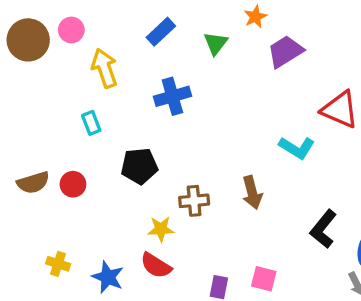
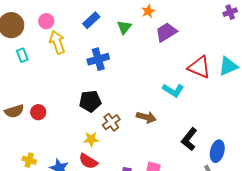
pink circle: (71, 30) -> (46, 21), moved
cyan rectangle: (91, 123) -> (22, 55), moved
black pentagon: (139, 166) -> (90, 101), moved
brown arrow: (252, 193) -> (146, 117), turned -60
brown cross: (194, 201) -> (111, 122), turned -30

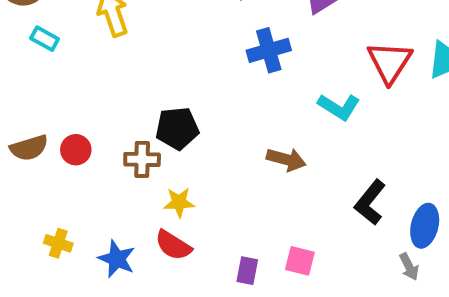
cyan rectangle: (22, 55) -> (45, 39), turned -40
blue cross: (98, 59) -> (269, 50), moved
red triangle: (199, 67) -> (390, 62), turned 40
brown cross: (111, 122) -> (142, 159), moved, turned 36

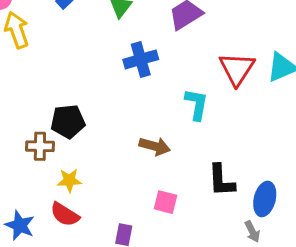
cyan L-shape: (339, 107) -> (197, 104), turned -112
black L-shape: (370, 202) -> (221, 180), turned -42
pink square: (300, 261) -> (166, 202), moved

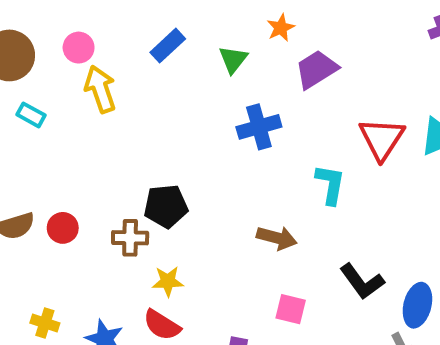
black L-shape: (221, 180) -> (362, 281), turned -33

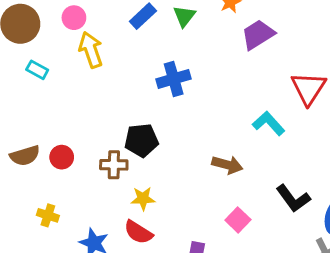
green triangle: (233, 59) -> (184, 16), moved
blue cross: (259, 127) -> (174, 79), moved
cyan L-shape: (330, 184) -> (269, 123), turned -52
pink square: (291, 309) -> (238, 220), turned 30
yellow cross: (45, 323) -> (48, 215), moved

